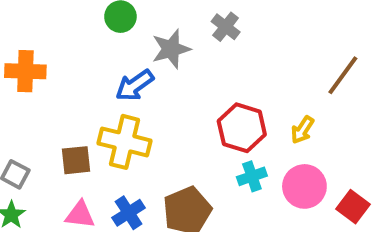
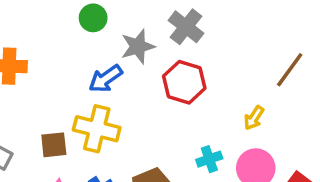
gray cross: (226, 27) -> (186, 27), size x1.4
red hexagon: (242, 128) -> (184, 82), moved

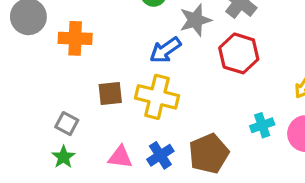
brown square: (54, 145) -> (110, 94), moved

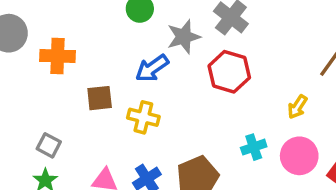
brown square: (110, 94) -> (100, 98), moved
yellow cross: (157, 97) -> (143, 117), size x0.7

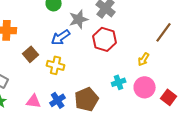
brown square: (100, 98) -> (31, 54), turned -35

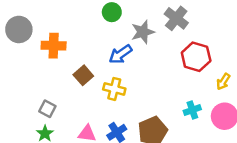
red hexagon: (105, 39) -> (196, 57), moved

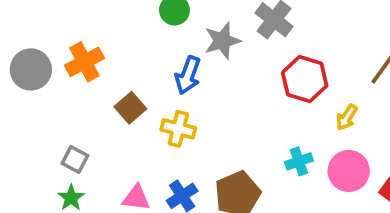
gray circle: (19, 29) -> (31, 69), moved
orange cross: (54, 46) -> (84, 62), turned -30
blue arrow: (120, 54) -> (188, 75), turned -35

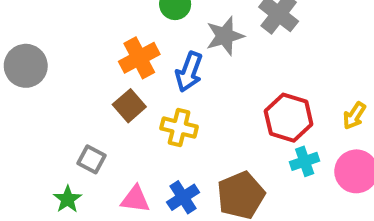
orange cross: (84, 62) -> (139, 58), moved
red hexagon: (305, 79) -> (289, 118), moved
gray square: (75, 159) -> (91, 159), moved

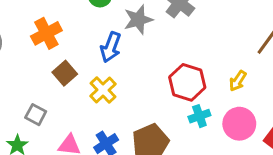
orange cross: (139, 58) -> (46, 33), moved
yellow cross: (179, 128) -> (103, 90), turned 32

